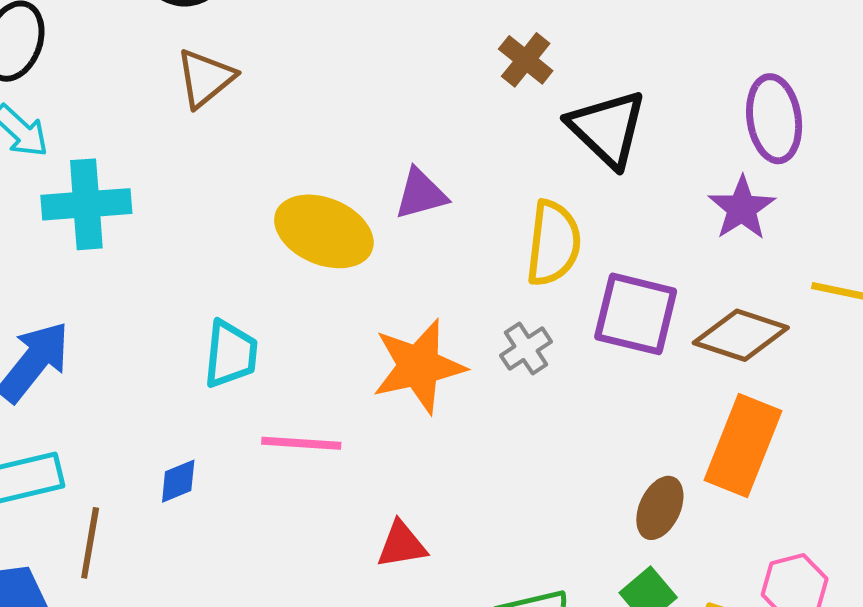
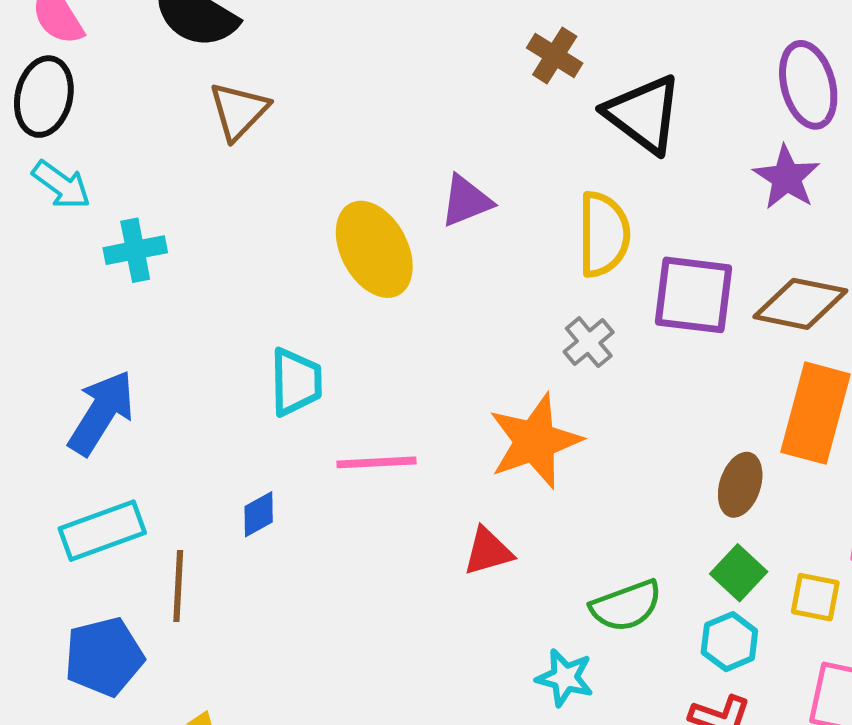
cyan cross: (86, 204) -> (135, 250), size x0.7
yellow ellipse: (324, 231) -> (374, 249), turned 46
orange star: (419, 366) -> (535, 441), moved

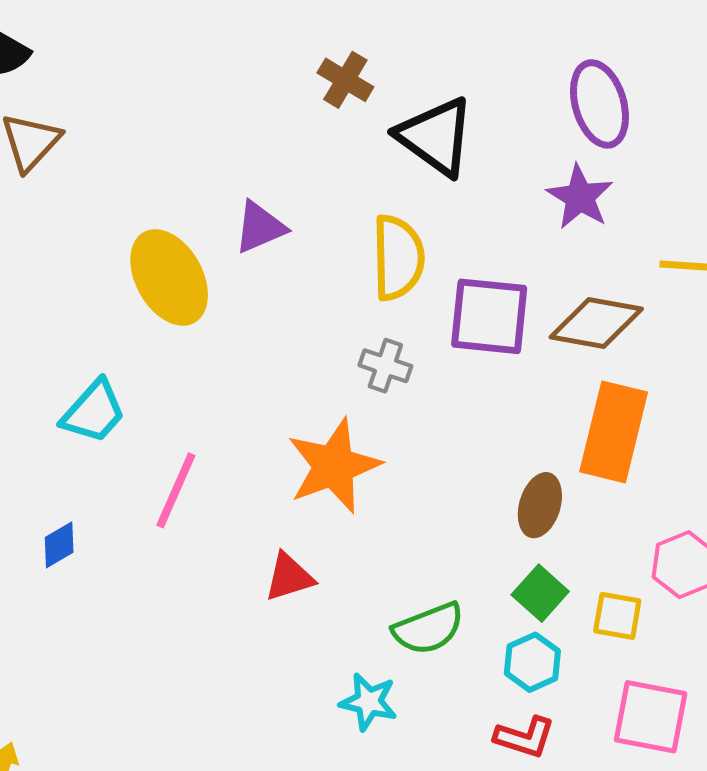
gray cross: (589, 342) -> (385, 366), turned -30
cyan trapezoid: (296, 382) -> (94, 412), turned 44
pink line: (377, 462) -> (176, 490), turned -62

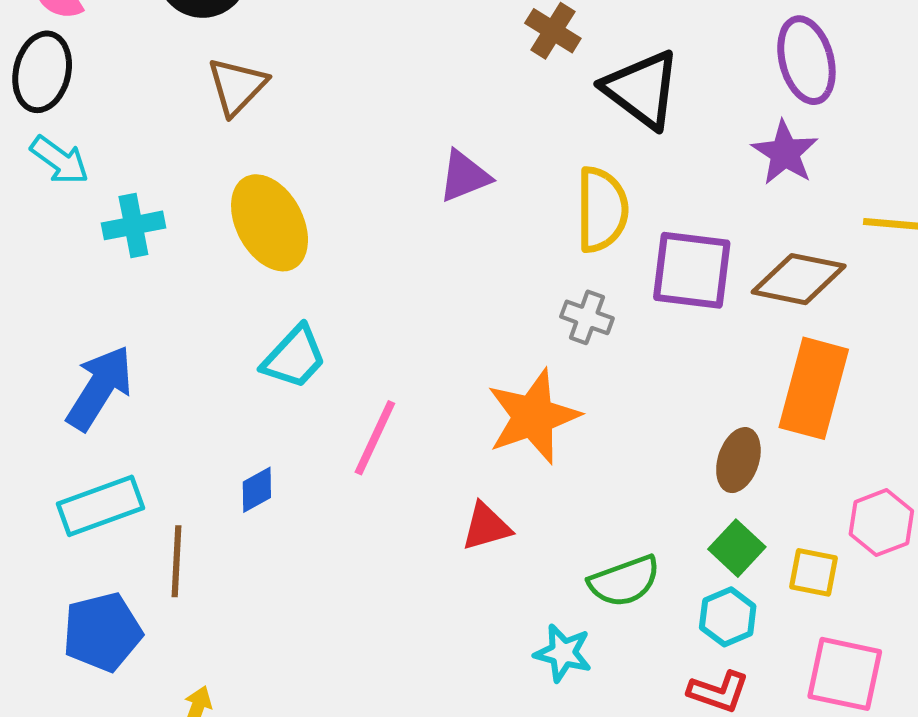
yellow ellipse: (169, 277) -> (270, 223), moved

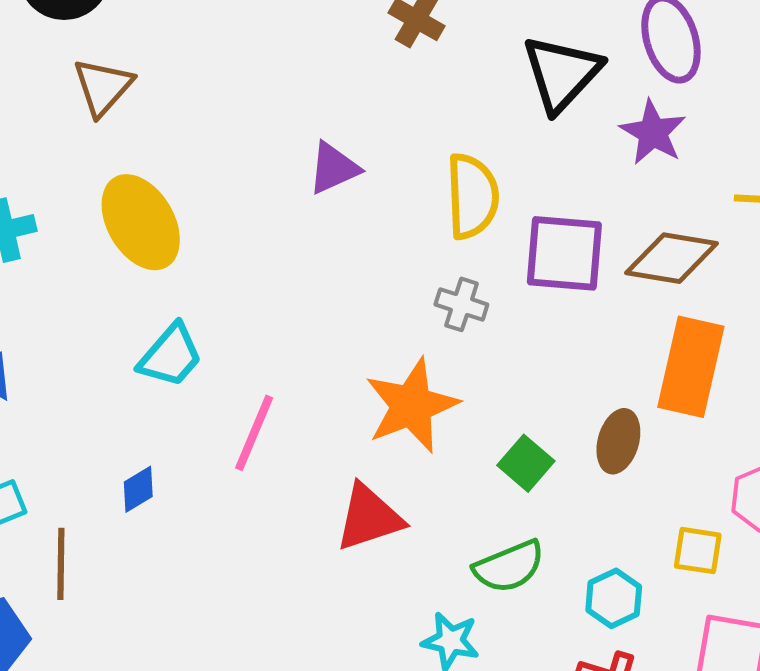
black triangle: (642, 89) -> (562, 73), moved, turned 38
red triangle: (486, 527) -> (369, 517), size x1.4
green square: (737, 548) -> (526, 463), moved

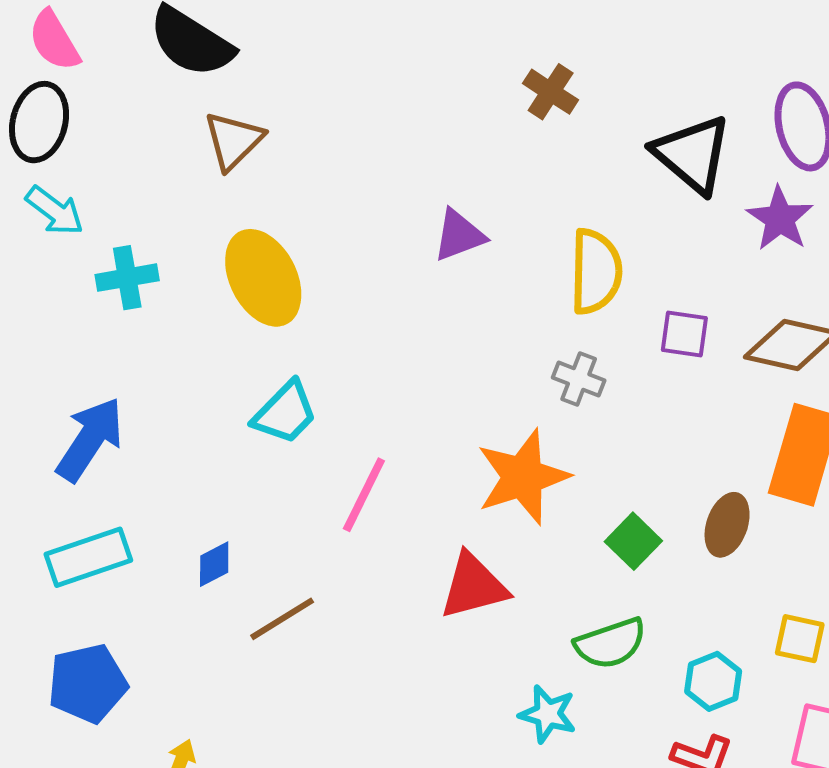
black triangle: (562, 73) -> (692, 154), turned -36
purple square: (564, 253) -> (684, 334), size x0.6
blue diamond: (138, 489) -> (214, 564), moved
brown line: (61, 564) -> (282, 619), moved, turned 54

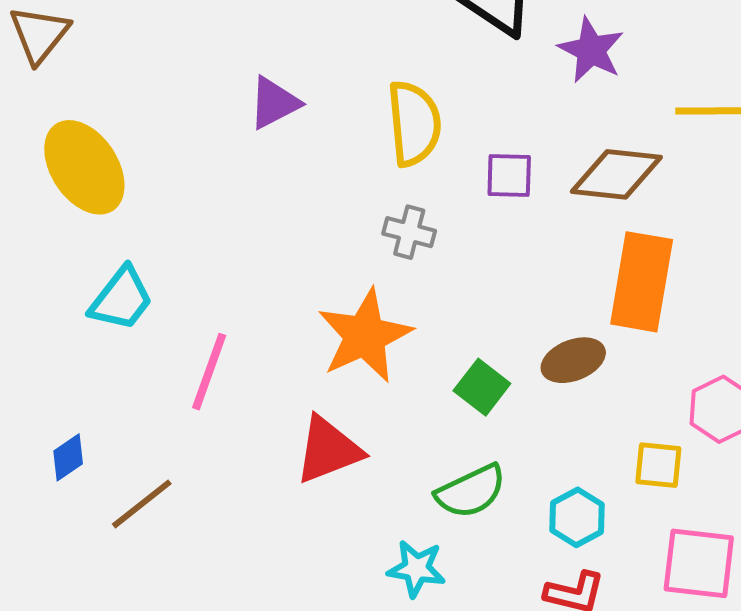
brown ellipse: (727, 525) -> (573, 360), turned 56

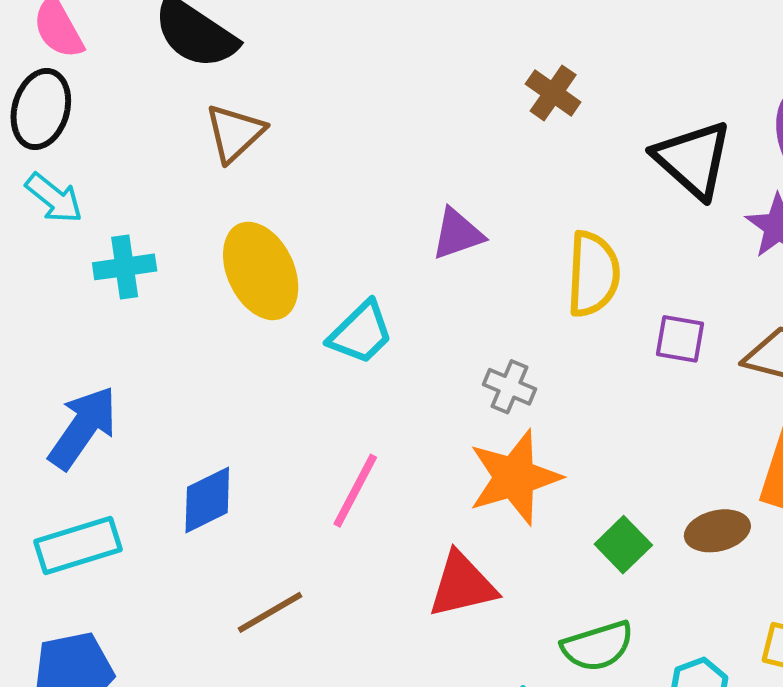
gray cross: (409, 232) -> (509, 387), moved
cyan trapezoid: (121, 299) -> (361, 333), moved
blue diamond: (68, 457) -> (207, 500), moved, size x1.5

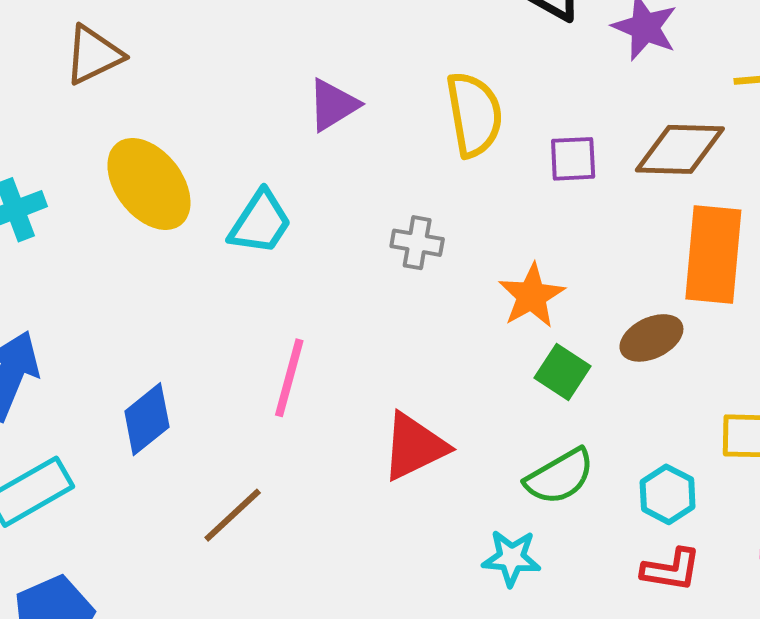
brown triangle: (235, 133) -> (94, 55), turned 30
orange star: (515, 477) -> (532, 296), moved, size x0.7

